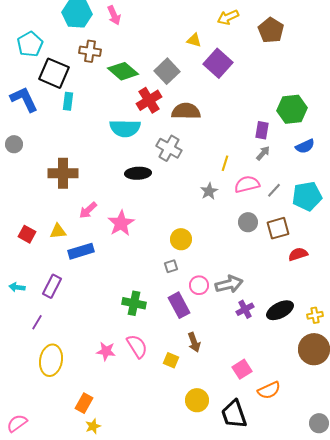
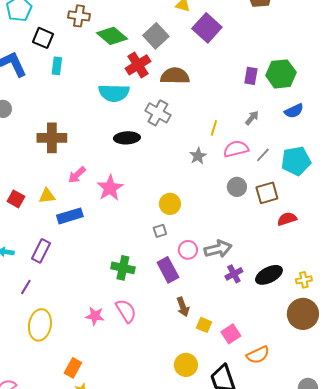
black square: (54, 73) -> (43, 38), size x0.7
purple rectangle: (262, 130) -> (251, 76), moved
yellow square: (171, 360) -> (204, 325), moved

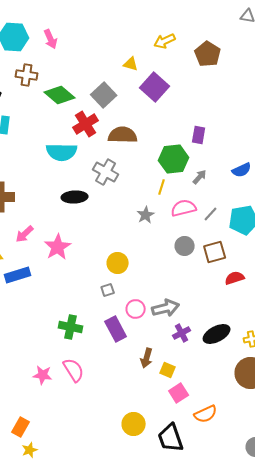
green hexagon: (281, 74) -> (174, 159), moved
brown arrow: (183, 307) -> (147, 358), moved, turned 36
yellow square: (204, 325) -> (168, 370), moved

